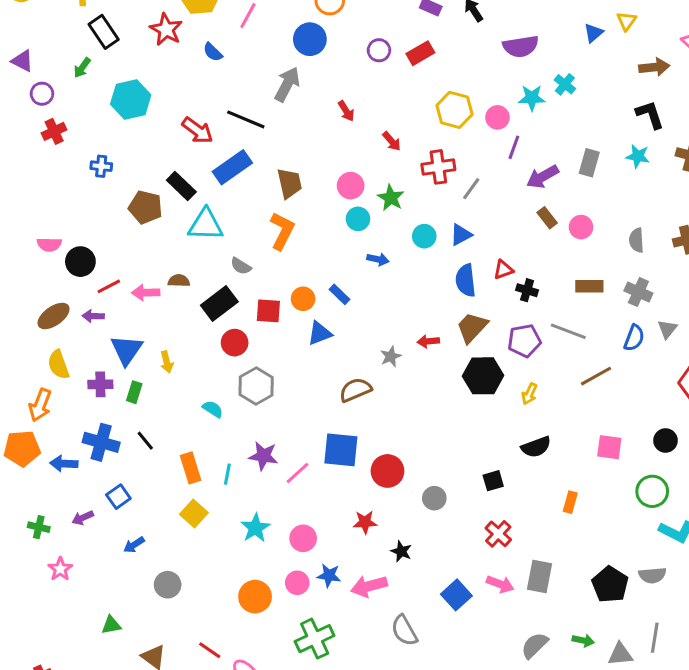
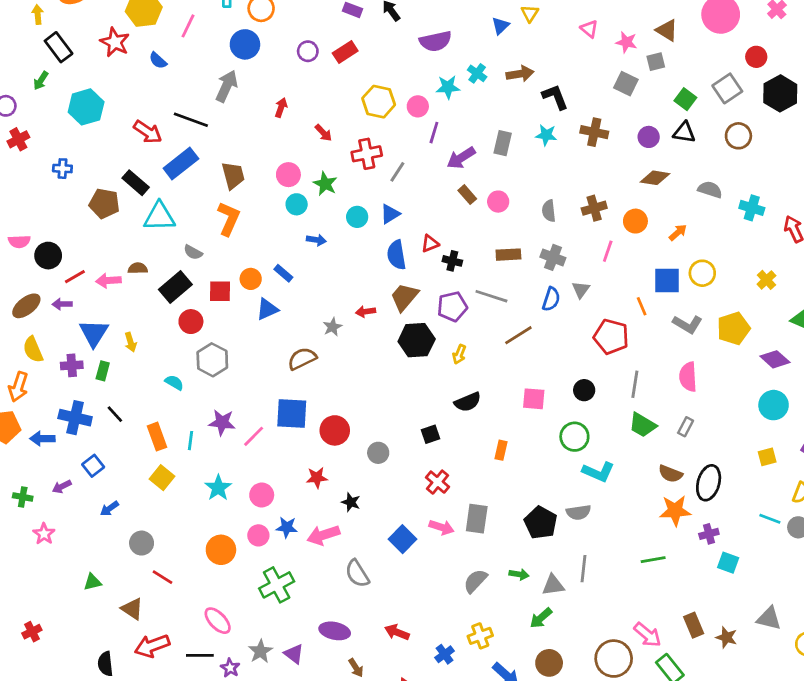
brown arrow: (654, 67) -> (520, 74), moved
red arrow: (346, 111) -> (281, 108), turned -126
red line: (210, 650) -> (163, 577), moved

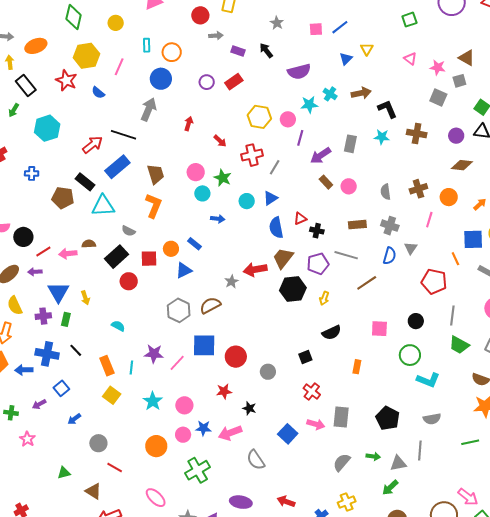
red arrow: (148, 132) -> (93, 145), turned -70
red arrow: (366, 312) -> (255, 270), size x1.6
gray hexagon: (212, 360) -> (179, 310), moved
gray semicircle: (578, 512) -> (432, 419), moved

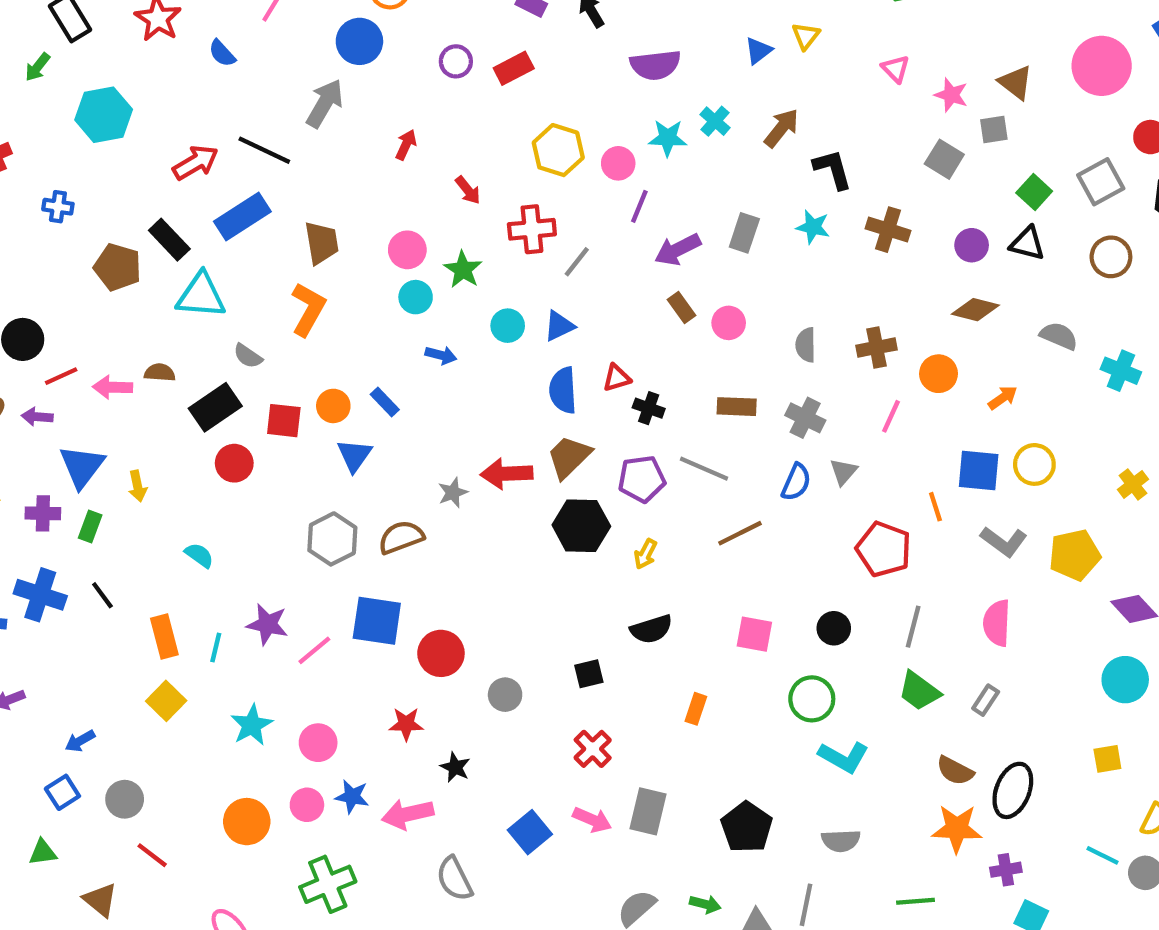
brown arrow: (361, 93) -> (781, 128), turned -48
blue triangle: (184, 270) -> (354, 455), turned -36
blue square: (61, 388) -> (62, 792), moved

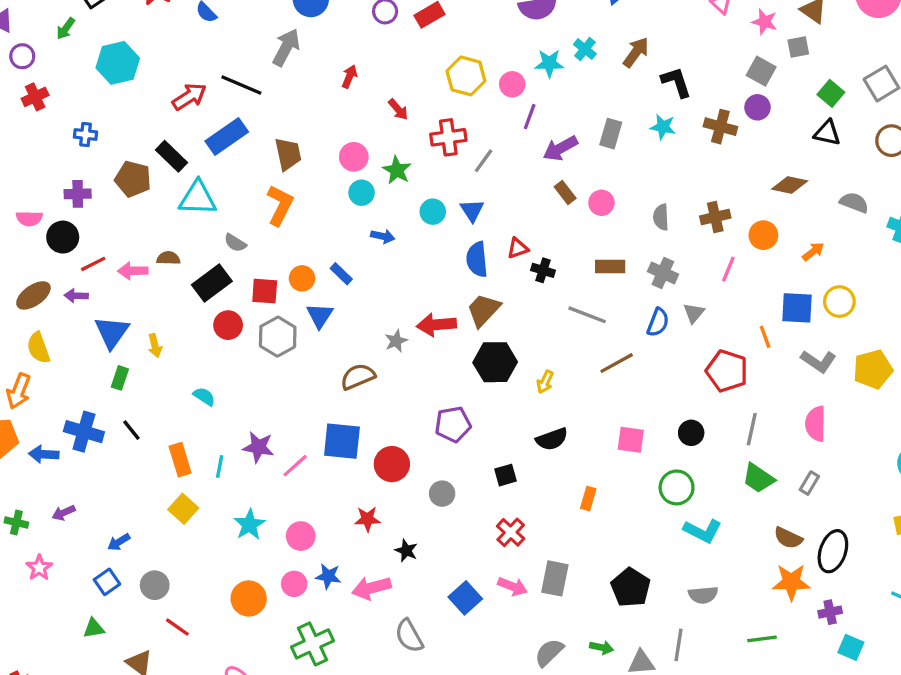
purple circle: (972, 245) -> (757, 107), moved
blue triangle: (559, 326) -> (472, 210), turned -35
purple pentagon: (642, 479) -> (453, 424), moved
purple cross: (43, 513) -> (78, 194), moved
gray hexagon: (332, 539) -> (278, 337), moved

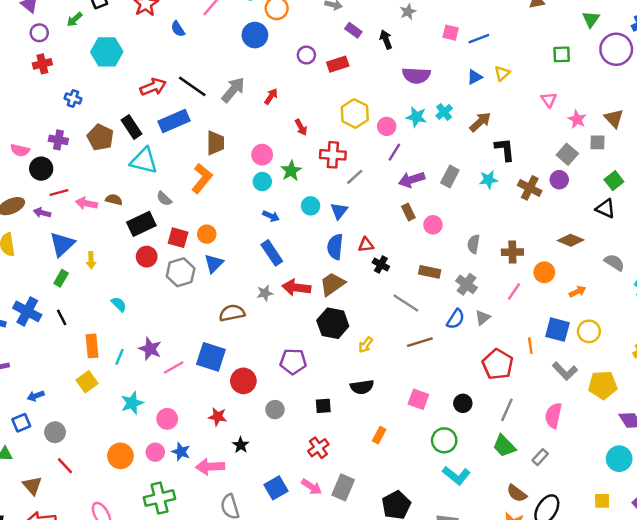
gray arrow: (286, 47) -> (233, 90), moved
cyan star: (663, 127) -> (488, 180), turned -30
blue rectangle: (341, 274) -> (272, 253), moved, size x1.5

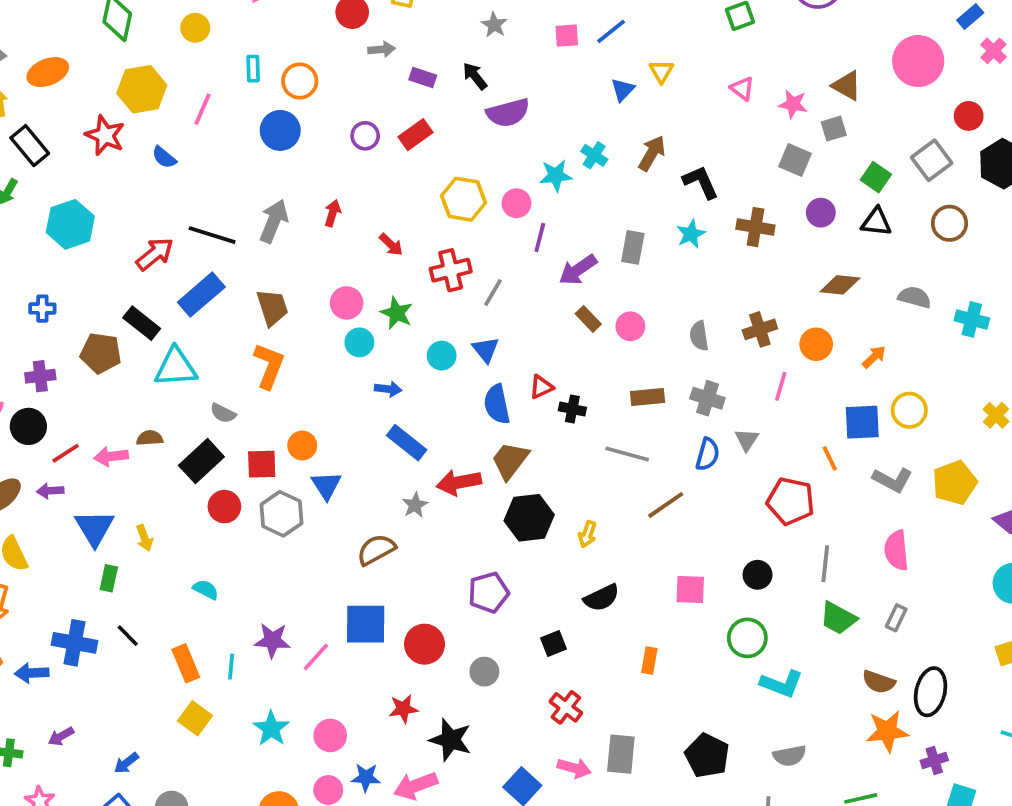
purple semicircle: (416, 75) -> (508, 113), moved
purple circle: (559, 180) -> (821, 213), moved
black star: (241, 445) -> (451, 740), size x1.6

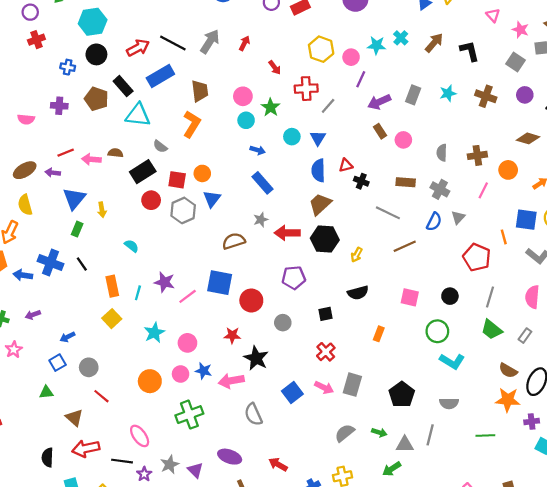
black L-shape: (701, 182) -> (470, 51), moved
black circle: (28, 426) -> (96, 54), moved
red arrow: (459, 482) -> (287, 233), moved

